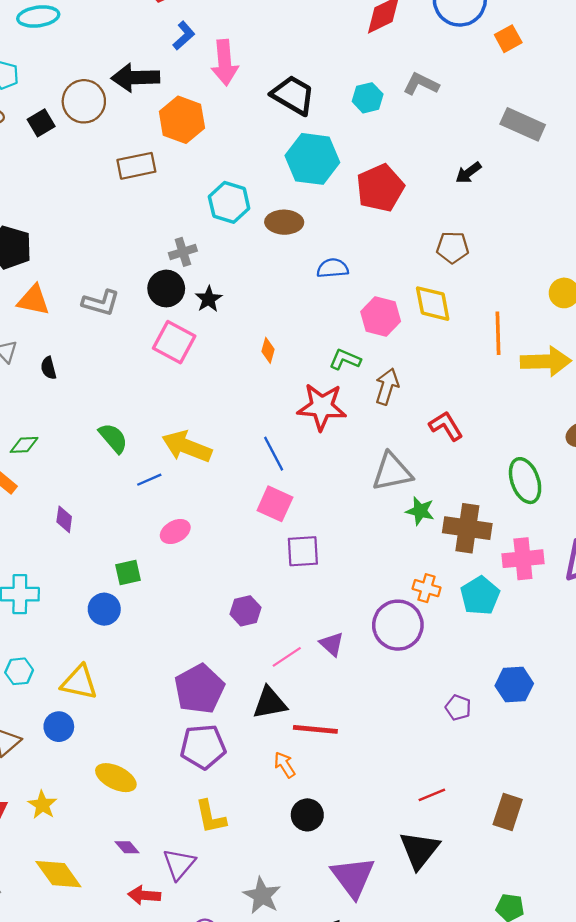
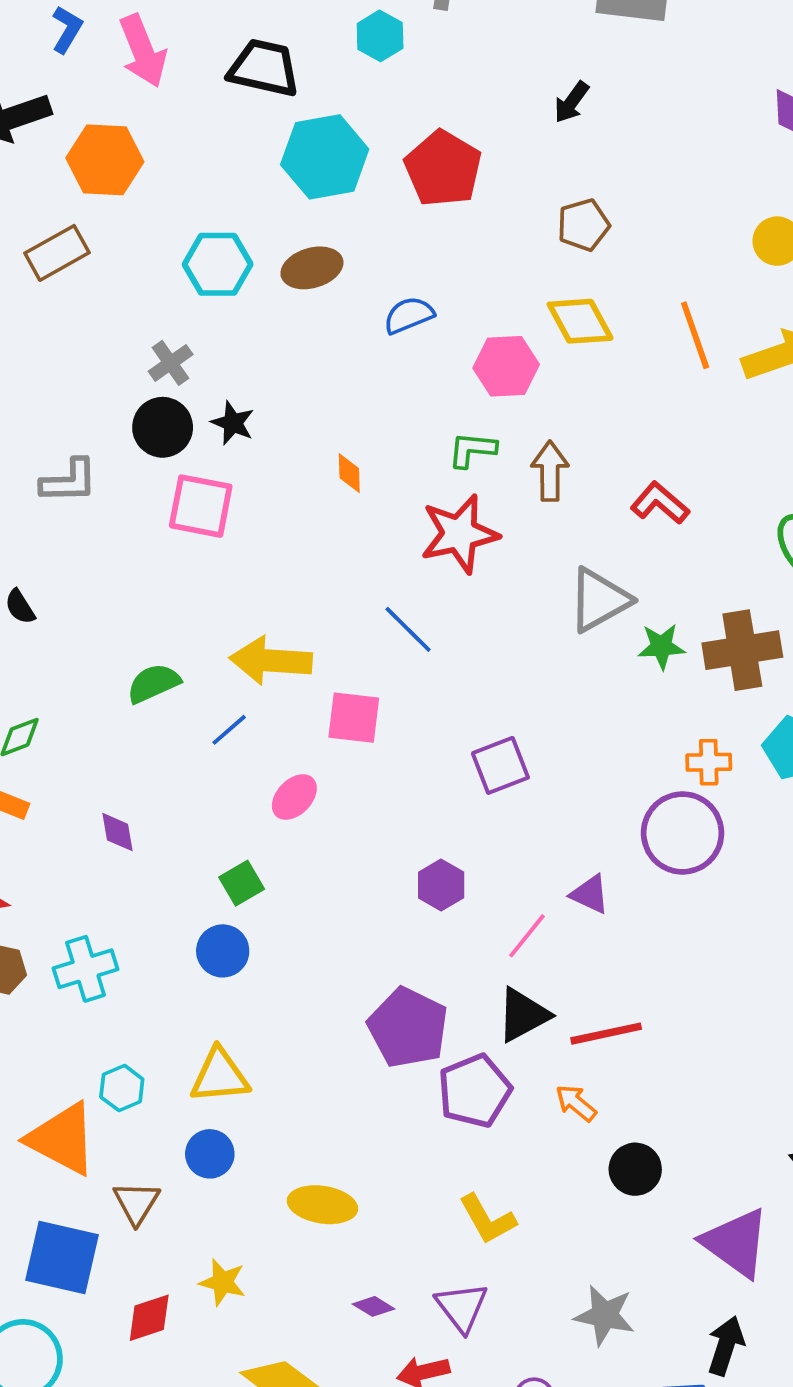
green semicircle: (113, 438) -> (154, 683), turned -56
pink square: (275, 504) -> (354, 718), moved
purple pentagon: (203, 747) -> (475, 1091), moved

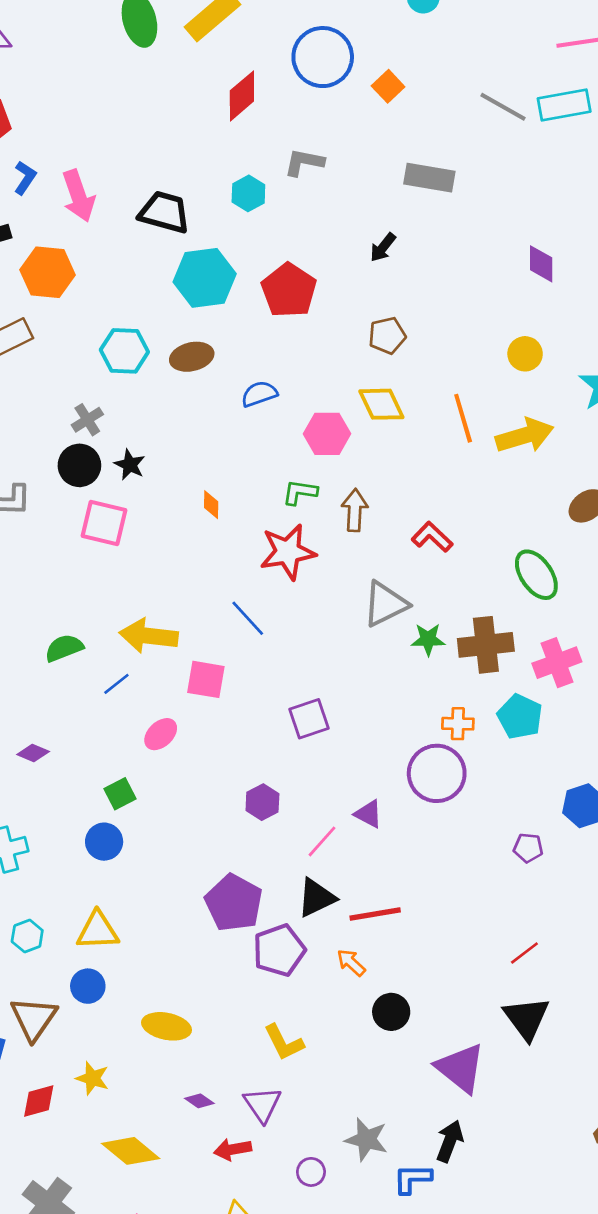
purple diamond: (117, 832) -> (33, 753), turned -60
brown triangle: (136, 1203) -> (34, 1018), size x1.4
gray star: (605, 1315) -> (366, 1139), moved

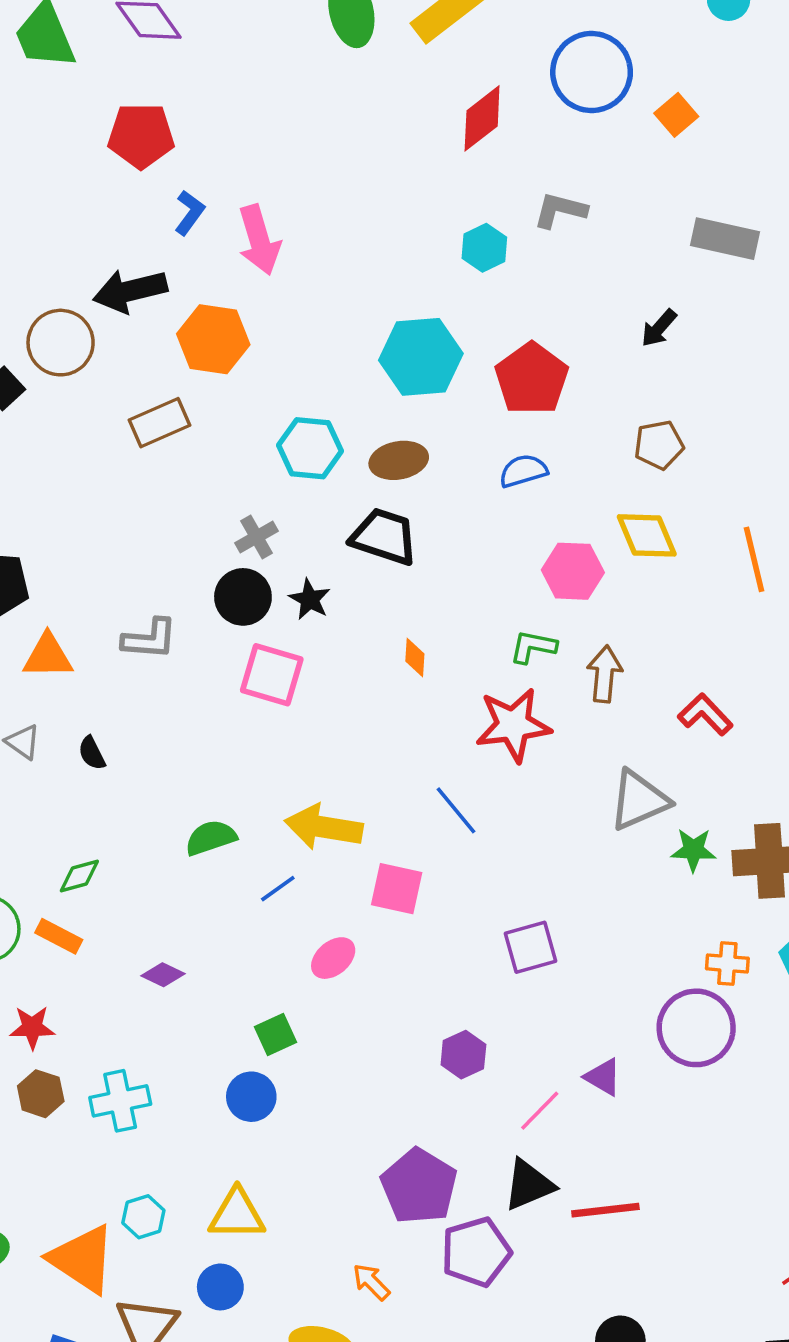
black trapezoid: (164, 212) -> (384, 537), moved
blue semicircle: (259, 394) -> (523, 471), moved
orange arrow: (351, 963) -> (371, 1282), moved

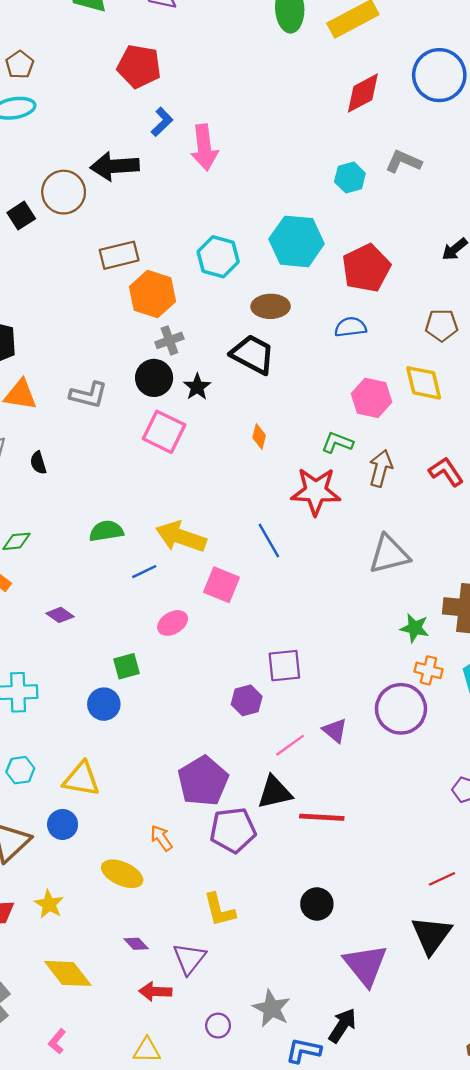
orange hexagon: (213, 339) -> (153, 294), moved
cyan hexagon: (310, 448) -> (218, 257), moved
red L-shape: (705, 714) -> (446, 472), moved
green star: (693, 850) -> (415, 628), moved
purple square: (531, 947) -> (284, 666), moved

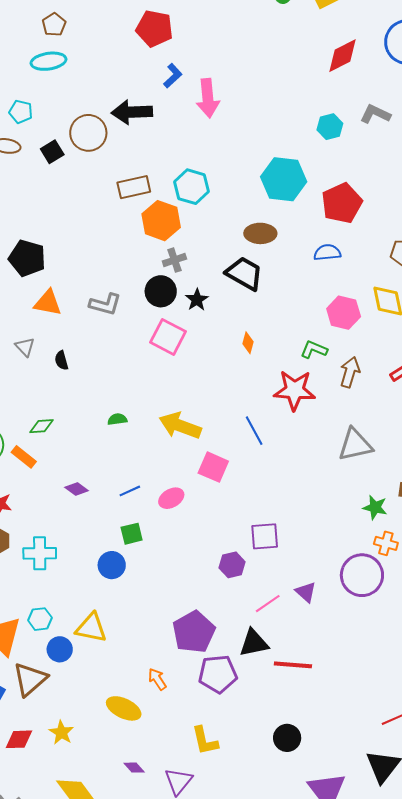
cyan hexagon: (218, 257) -> (192, 187), moved
green semicircle: (106, 531) -> (117, 419), size x0.7
blue line: (144, 572) -> (130, 491), moved
blue circle: (63, 824) -> (60, 649), moved

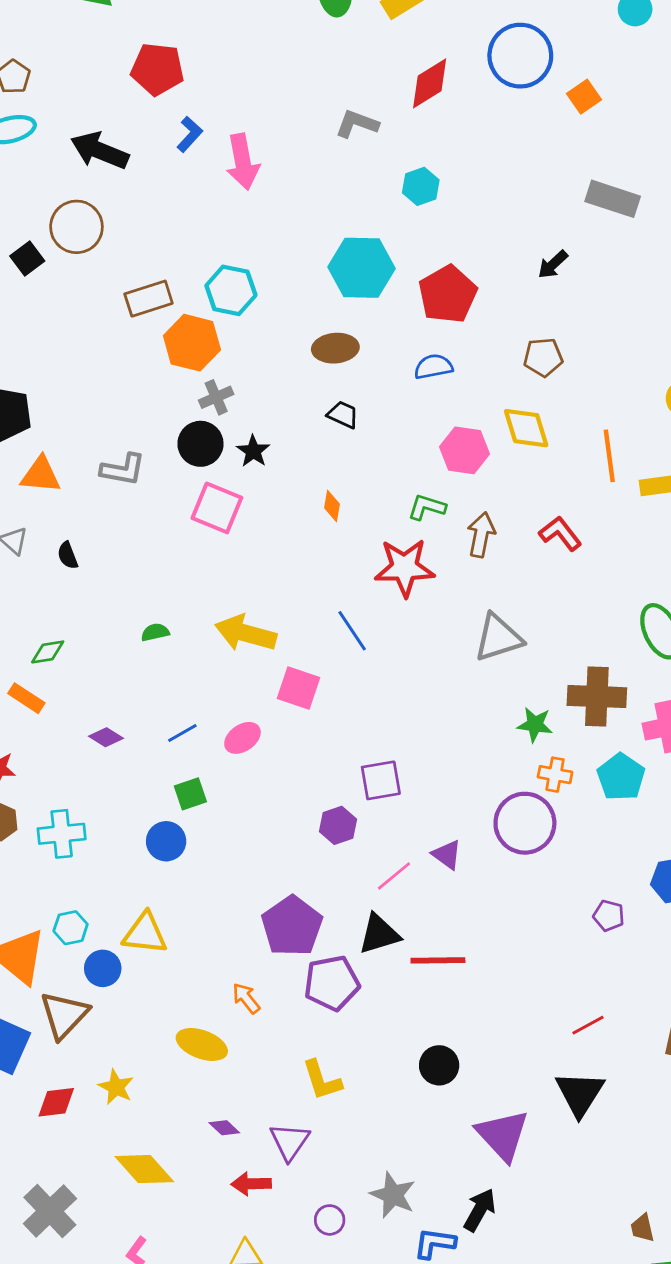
black arrow: (132, 112) -> (100, 151), moved, turned 30
gray L-shape: (375, 114) -> (357, 124), moved
black trapezoid: (244, 273) -> (343, 415), moved, size x0.6

